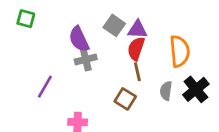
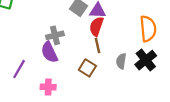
purple semicircle: (79, 39) -> (49, 52), moved
orange semicircle: (180, 51) -> (148, 29), moved
purple line: (45, 87) -> (19, 69), moved

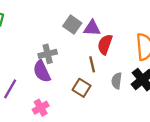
red semicircle: (96, 26) -> (105, 44), moved
pink cross: (48, 87) -> (41, 108), turned -32

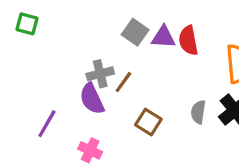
red semicircle: (105, 44) -> (188, 41), moved, turned -30
brown line: (92, 64) -> (123, 82), moved, turned 49
pink cross: (41, 108) -> (90, 150), turned -35

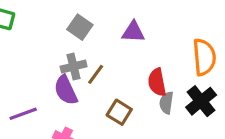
gray square: (135, 32) -> (80, 27), moved
red semicircle: (188, 41) -> (157, 82), moved
purple line: (47, 124) -> (23, 114), turned 40

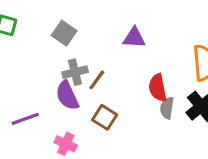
gray square: (80, 27) -> (64, 33), moved
brown square: (119, 112) -> (105, 117), moved

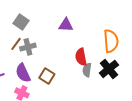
brown line: (97, 80) -> (16, 44), moved
purple semicircle: (67, 96) -> (23, 73), moved

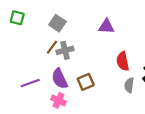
gray semicircle: (87, 70) -> (129, 85), moved
brown square: (47, 76) -> (86, 82), turned 35

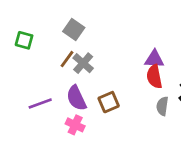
green square: (17, 18) -> (24, 40), moved
purple triangle: (106, 26) -> (154, 59), moved
gray cross: (65, 50) -> (83, 63), turned -35

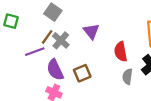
purple triangle: (154, 59) -> (91, 31), moved, turned 48
purple line: (40, 103) -> (35, 52), moved

